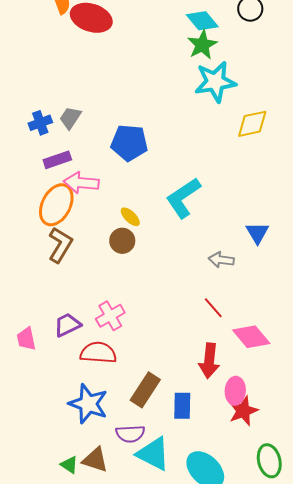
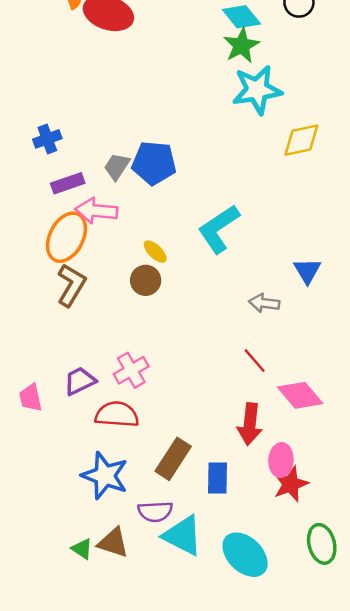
gray trapezoid: (70, 118) -> (117, 166), moved

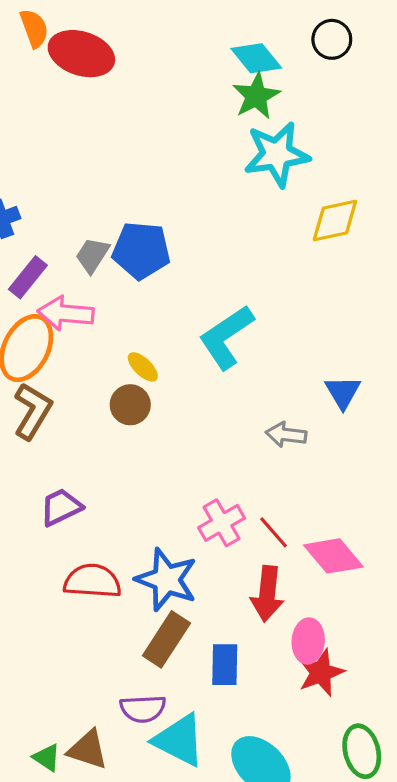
purple rectangle: (68, 183) -> (28, 277), turned -32
red line: (255, 361) -> (274, 532), moved
pink cross: (131, 370) -> (222, 523), moved
purple trapezoid: (80, 381) -> (61, 507), moved
blue star: (105, 476) -> (166, 580), moved

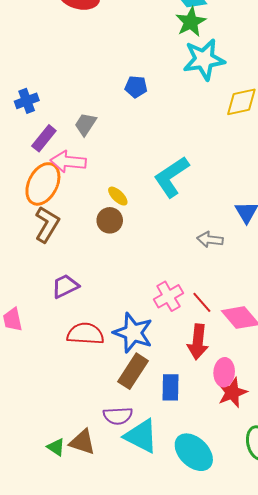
blue pentagon: (141, 250) -> (136, 87), moved, size x0.6

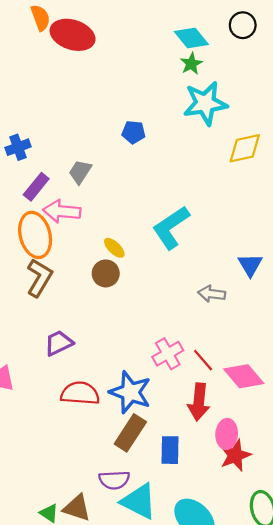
green star: (191, 22) -> (191, 64), size x0.7
orange ellipse: (43, 184) -> (35, 235), turned -42

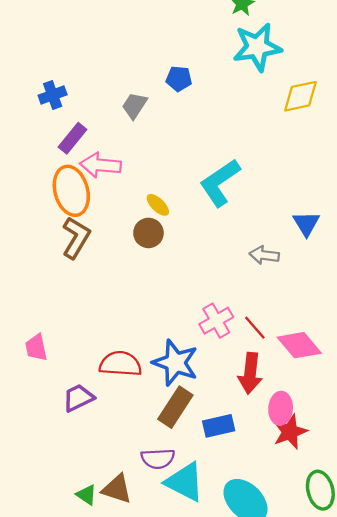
gray trapezoid: (80, 172) -> (134, 106), moved
purple trapezoid: (59, 343) -> (78, 398), moved
blue rectangle: (170, 450) -> (219, 426), turned 76

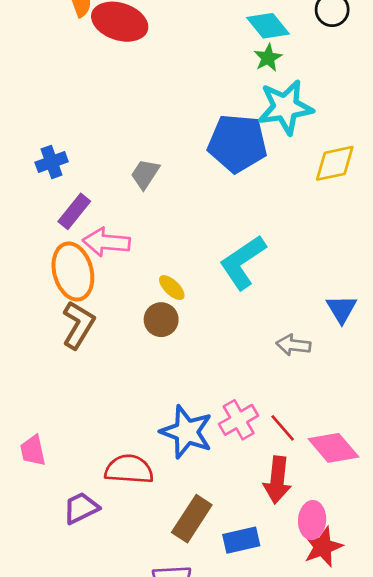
blue pentagon: (179, 79) -> (237, 143), moved, size x2.0
blue star: (175, 363) -> (186, 432), moved

